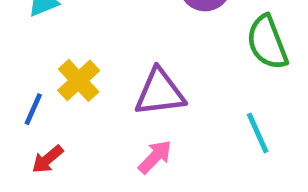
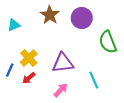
cyan line: (258, 133) -> (94, 80), moved
red arrow: (48, 159) -> (29, 78), moved

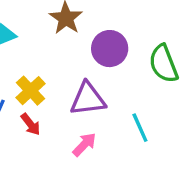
purple circle: (82, 18) -> (110, 49), moved
red arrow: (29, 78) -> (31, 124), turned -88

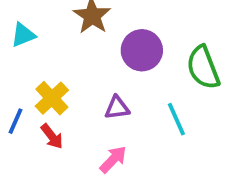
purple triangle: (88, 99) -> (117, 108), size x0.6
cyan line: (140, 128) -> (176, 119), moved

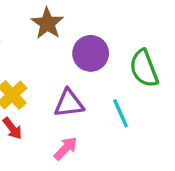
purple triangle: (117, 108) -> (69, 103), size x1.4

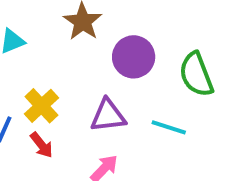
cyan line: (121, 113) -> (169, 127), turned -48

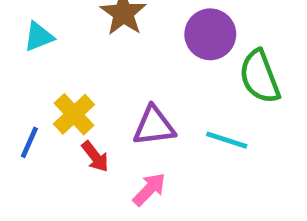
purple circle: (134, 57) -> (210, 34), moved
red arrow: (42, 145) -> (95, 157), moved

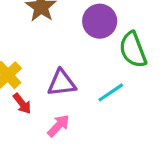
cyan line: (227, 140) -> (111, 92), turned -52

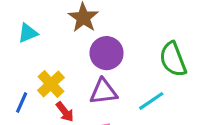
purple circle: (100, 21) -> (107, 53), moved

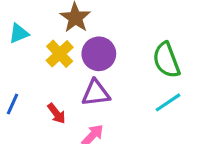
yellow cross: (51, 84) -> (60, 54), moved
cyan line: (151, 101) -> (168, 102), moved

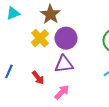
cyan triangle: (19, 33) -> (13, 13), moved

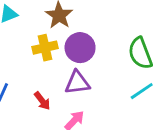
yellow cross: (40, 38) -> (45, 48), turned 30

